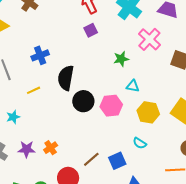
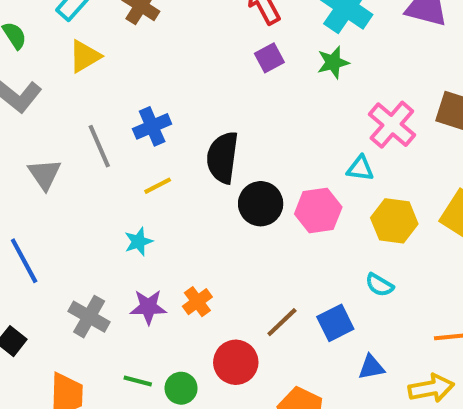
pink cross: (149, 39) -> (392, 125), moved
blue cross: (40, 55) -> (152, 126), moved
green star: (121, 59) -> (333, 62), moved
cyan star: (13, 117) -> (138, 242), moved

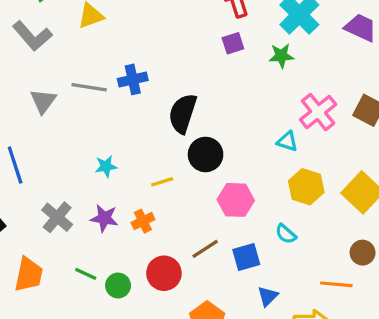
gray line: (99, 146) -> (89, 87), turned -68
yellow line: (158, 186) -> (162, 182), moved
pink hexagon: (318, 211) -> (236, 200), moved
blue triangle: (371, 367) -> (268, 296), turned -45

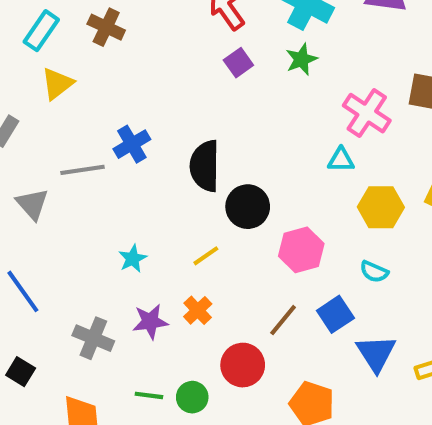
blue triangle: (268, 296) -> (376, 353), size x1.5

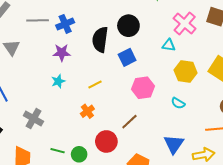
gray line: (82, 170) -> (38, 20), moved
black circle: (248, 207) -> (128, 26), moved
blue square: (335, 314) -> (127, 57), moved
purple star: (150, 322) -> (62, 53), moved

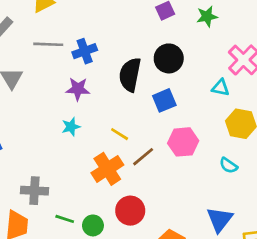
yellow line: (95, 85) -> (120, 134), turned 56
orange cross: (87, 111) -> (107, 169), size x1.6
gray cross: (33, 119) -> (34, 191), moved, turned -30
brown line: (129, 122) -> (143, 157), moved

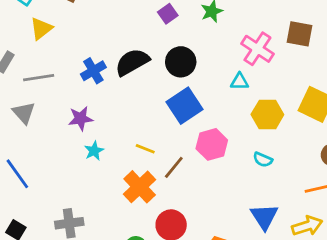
gray line: (48, 44) -> (39, 78), moved
black semicircle: (130, 75) -> (132, 62), moved, turned 60
purple star: (78, 89) -> (81, 118), moved
blue square: (164, 100) -> (184, 106), size x1.4

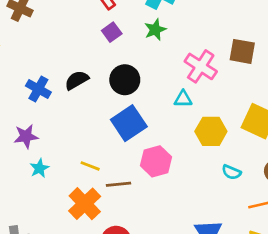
black semicircle: (132, 62) -> (77, 80), size x0.7
blue cross: (93, 71) -> (38, 89), turned -30
cyan semicircle: (263, 160) -> (231, 172), moved
brown line: (174, 167) -> (118, 184), turned 45

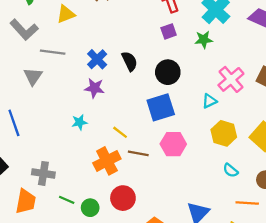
black semicircle: (77, 80) -> (130, 61), turned 78
cyan triangle: (183, 99) -> (209, 101), turned -42
purple star: (26, 136) -> (94, 88), moved

